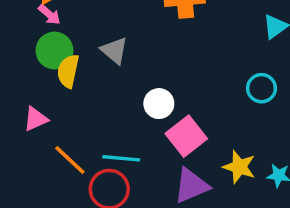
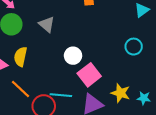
yellow semicircle: (68, 71) -> (20, 57), moved
cyan line: (121, 158) -> (61, 95), moved

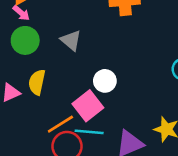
pink square: (89, 75) -> (88, 106), moved
orange line: (20, 89) -> (60, 124), moved, turned -75

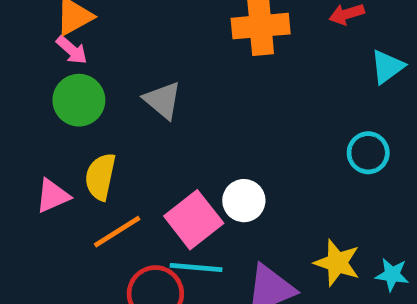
white circle: (105, 81) -> (244, 201), moved
orange line: (60, 124) -> (117, 232), moved

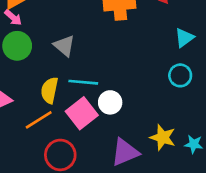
cyan triangle: (387, 67) -> (184, 38), moved
yellow semicircle: (100, 177) -> (49, 90), moved
cyan line: (196, 268) -> (83, 82), moved

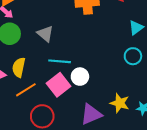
yellow semicircle: (49, 90) -> (19, 67), moved

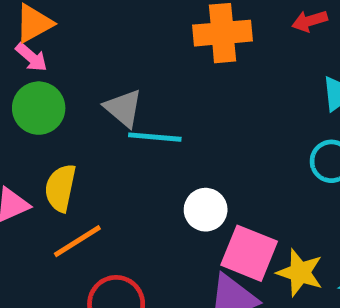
cyan line: (60, 61) -> (155, 137), moved
pink square: (59, 85) -> (249, 253), moved, turned -30

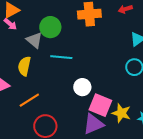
green circle: (39, 108) -> (50, 27), moved
gray triangle: (123, 108) -> (34, 40), moved
yellow semicircle: (60, 188) -> (24, 66), moved

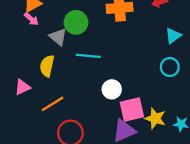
pink square: (100, 105) -> (132, 109), turned -35

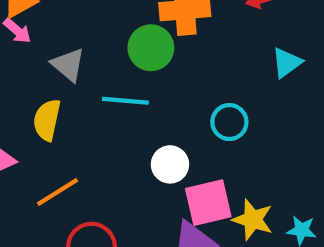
green circle: (76, 22) -> (151, 48), moved
cyan circle: (170, 67) -> (229, 122), moved

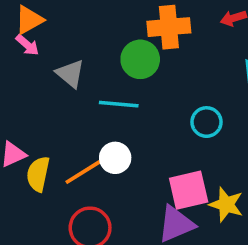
yellow semicircle: (47, 120) -> (38, 174), moved
white circle: (170, 164) -> (115, 158), moved
orange line: (58, 192) -> (83, 172), moved

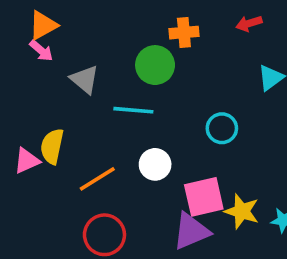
orange cross: (169, 27) -> (184, 33), size x0.7
white circle: (115, 158) -> (155, 164), moved
yellow semicircle: (38, 174) -> (52, 146), moved

